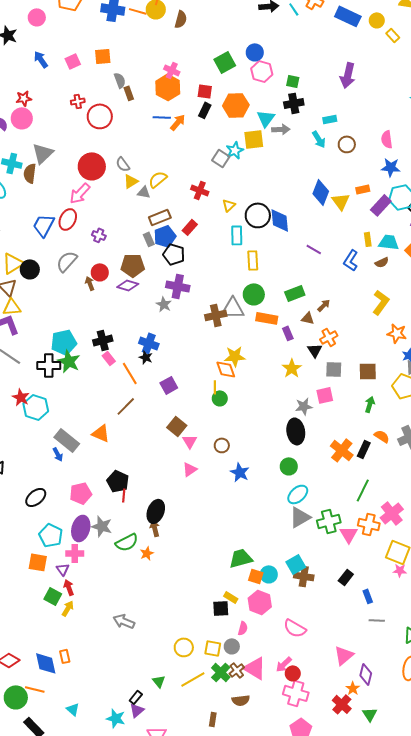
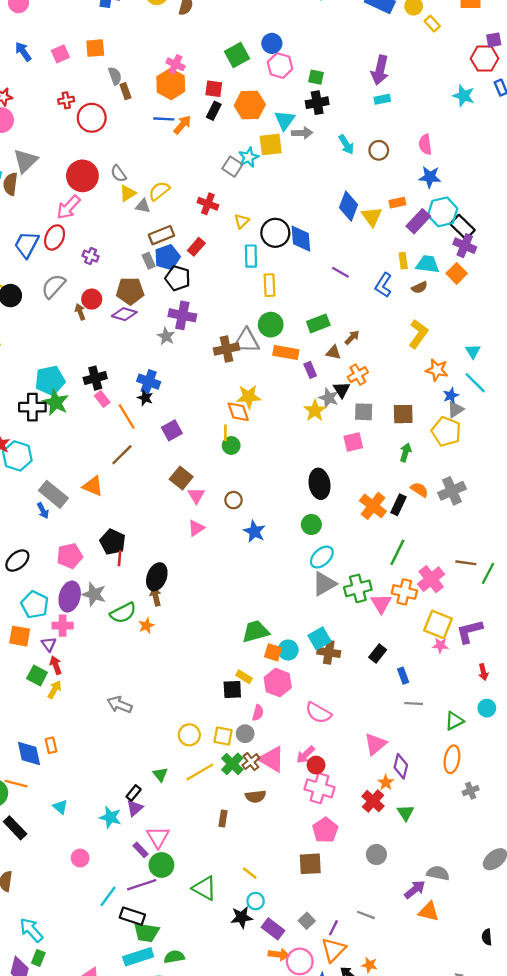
cyan rectangle: (330, 119) -> (382, 99), moved
gray star: (304, 406) -> (329, 398), moved, turned 30

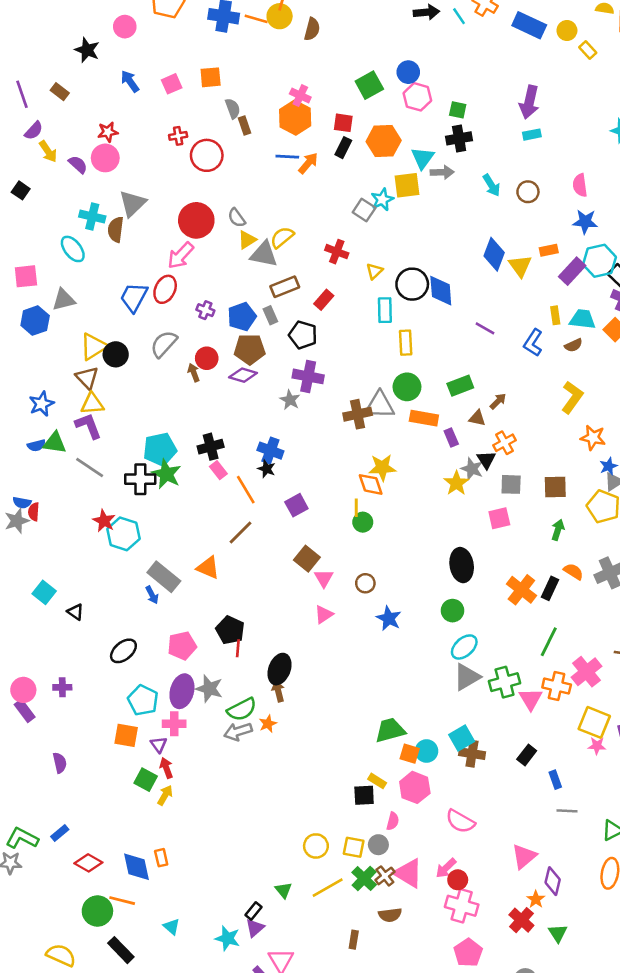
gray triangle: (143, 206) -> (264, 254), size x1.6
blue pentagon: (167, 257) -> (242, 317), moved
gray arrow: (120, 705) -> (238, 732), moved, turned -40

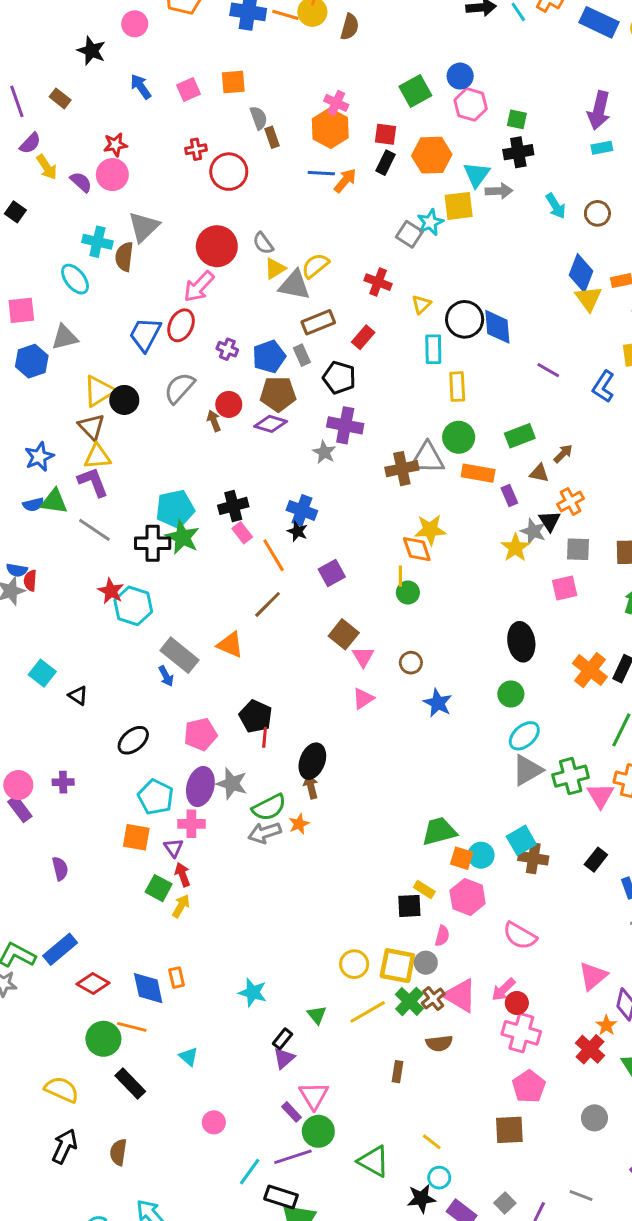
blue diamond: (494, 254) -> (581, 273), moved
blue rectangle: (60, 833) -> (60, 949), size x1.6
yellow square: (354, 847) -> (397, 966), size x1.4
cyan star: (228, 938) -> (253, 993), moved

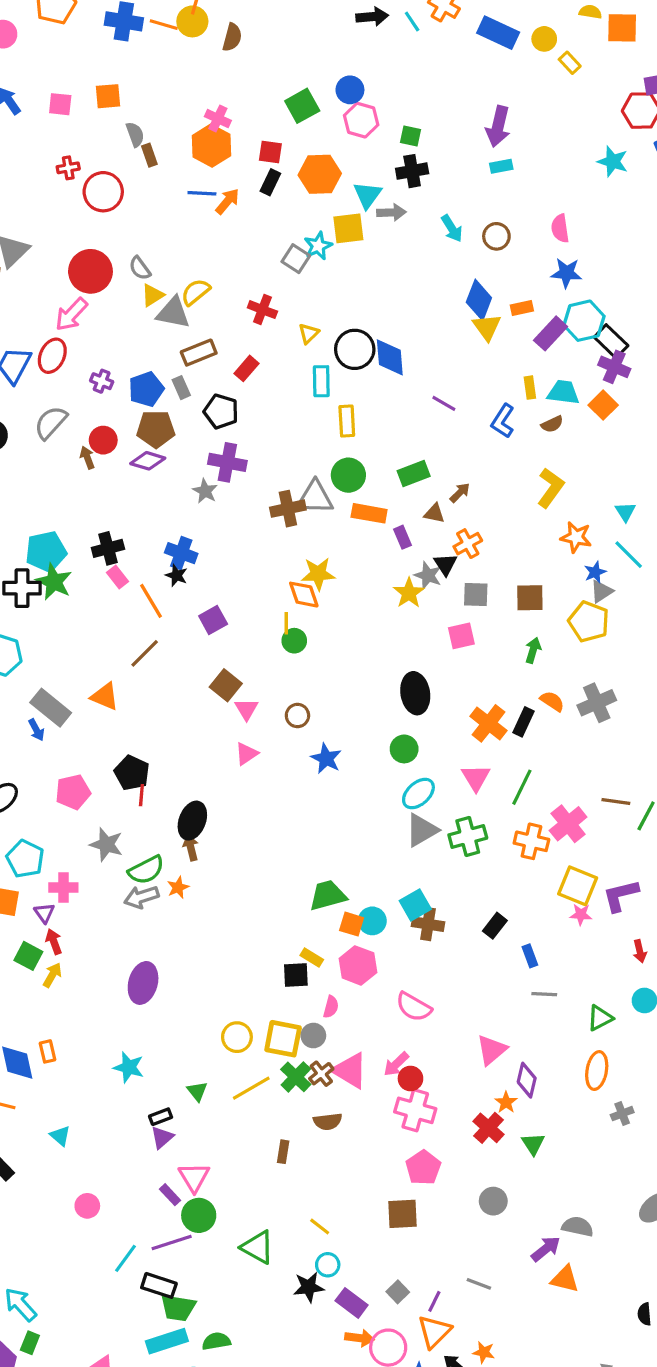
pink square: (188, 89) -> (60, 104), turned 30
purple ellipse: (200, 787) -> (143, 983), moved
pink triangle: (600, 795) -> (476, 778), moved
black rectangle: (283, 1039) -> (161, 1117), turned 30

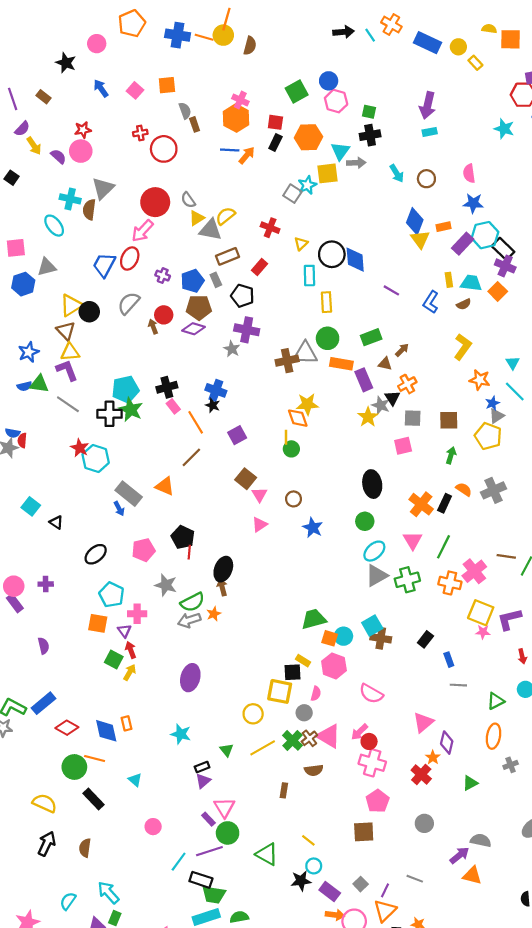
pink square: (60, 104) -> (135, 90), turned 35
purple rectangle: (403, 537) -> (364, 380), size x1.5
yellow square: (283, 1039) -> (280, 691), moved
green triangle: (533, 1144) -> (470, 783), moved, turned 35

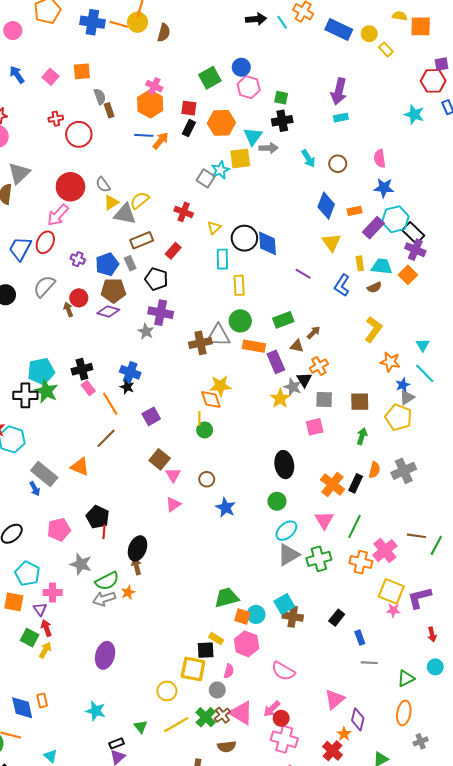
yellow triangle: (420, 239) -> (331, 242), moved
orange semicircle: (464, 489) -> (374, 470), turned 70

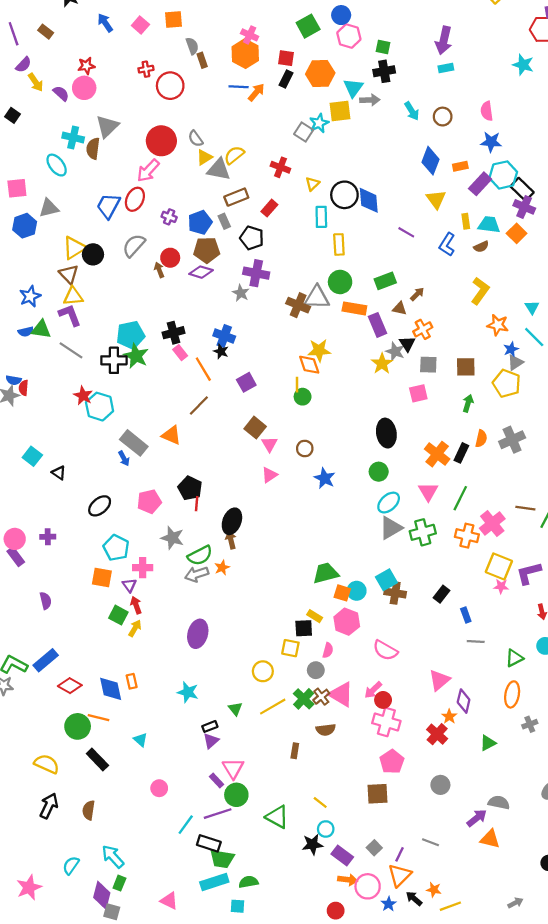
brown cross: (200, 343) -> (298, 305), turned 35
yellow square: (193, 669) -> (290, 648), size x0.7

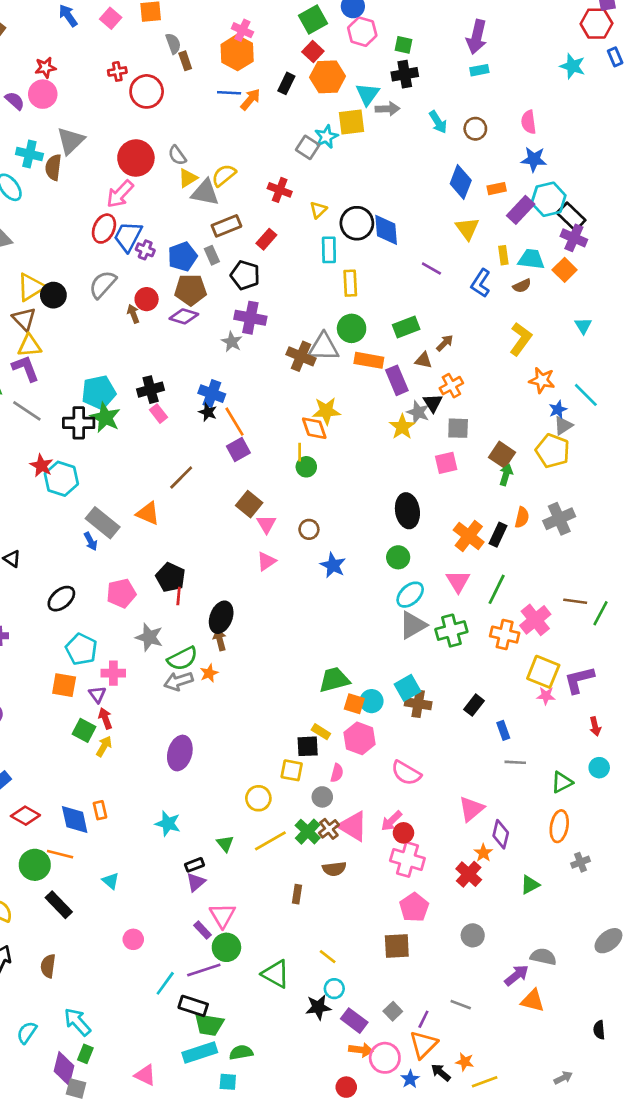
red square: (286, 58) -> (313, 52), moved, turned 35
blue trapezoid: (108, 206) -> (128, 237), moved
cyan triangle: (532, 307) -> (583, 326), moved
brown square: (466, 367) -> (502, 455), moved, turned 35
orange line: (203, 369) -> (234, 422), moved

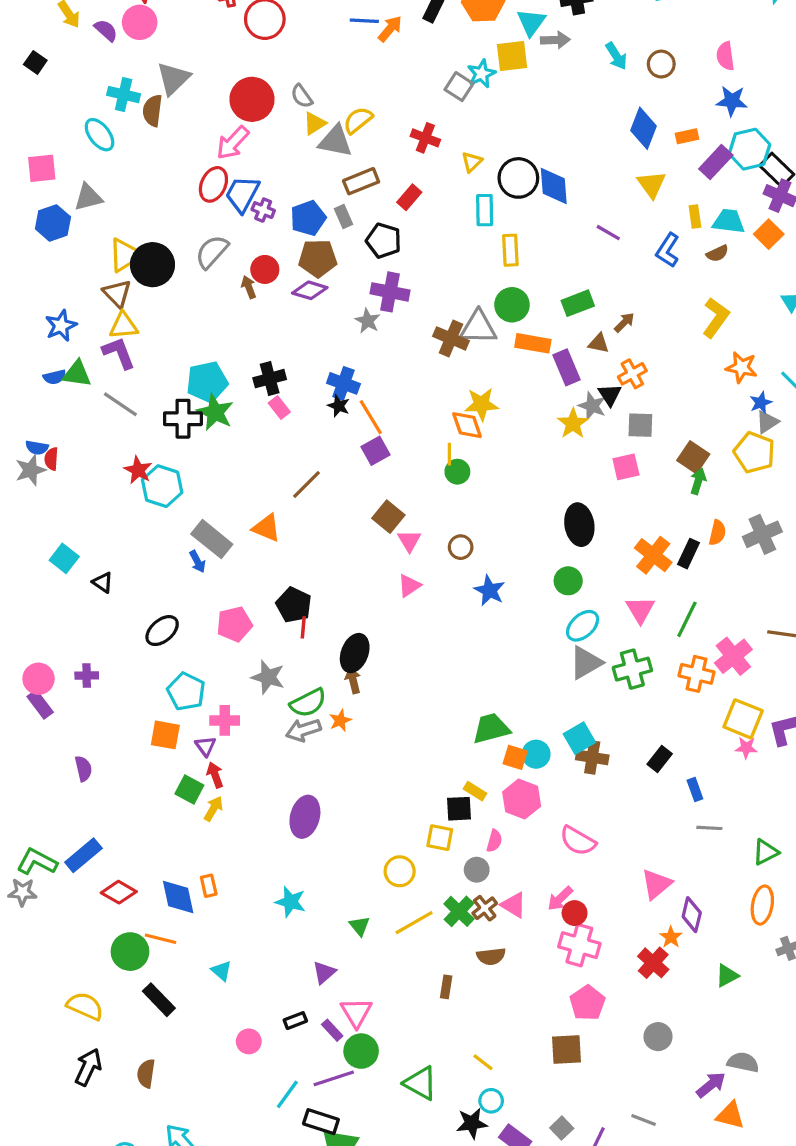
black circle: (53, 295) -> (152, 265), size x1.4
pink triangle: (353, 826) -> (514, 905), size x0.7
black rectangle: (194, 865) -> (295, 1021), moved

